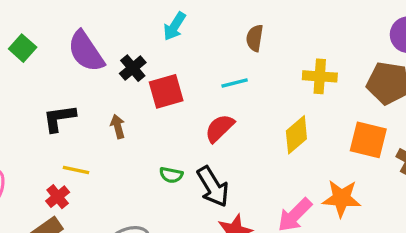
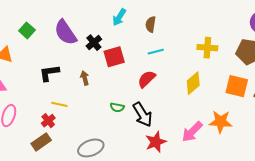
brown semicircle: (255, 38) -> (151, 24), moved

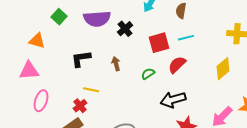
purple semicircle: (65, 32) -> (97, 19), turned -60
red square: (114, 57) -> (159, 43), moved
green semicircle: (117, 107) -> (148, 74), moved, turned 136
black arrow: (143, 115) -> (173, 100), turned 105

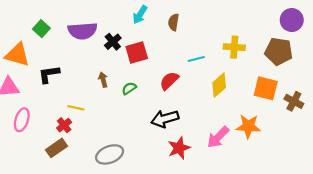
cyan line: (186, 38) -> (196, 59), moved
orange triangle: (37, 41) -> (17, 55), size x1.4
red square: (159, 43) -> (137, 53), moved
black L-shape: (81, 59) -> (49, 74), moved
green semicircle: (148, 74) -> (129, 88), moved

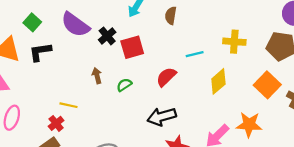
purple semicircle: (82, 31) -> (75, 25), turned 40
black L-shape: (49, 74) -> (40, 52), moved
orange square: (266, 88) -> (267, 85), turned 30

